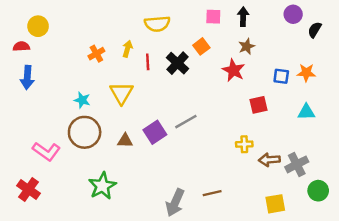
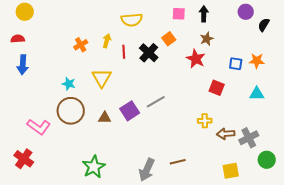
yellow circle: (38, 26) -> (25, 12), moved
red square: (259, 105) -> (217, 88), turned 35
green star: (102, 186) -> (94, 167), moved

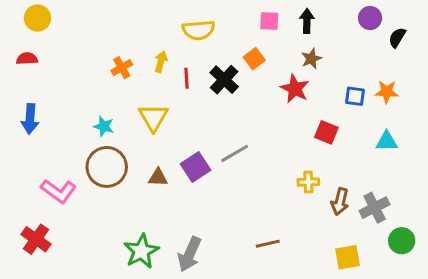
blue arrow: (23, 65) -> (30, 119), moved
brown arrow: (226, 134) -> (340, 202), turned -72
gray arrow: (147, 170) -> (189, 254), moved

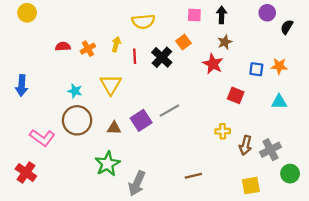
red semicircle: (27, 59) -> (63, 46), moved
green star: (141, 251) -> (107, 164), moved

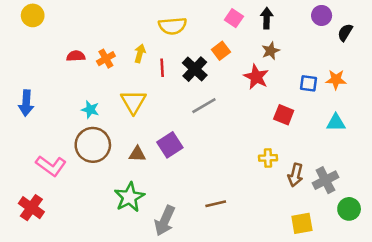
pink square: (194, 15) -> (234, 18), turned 32
gray line: (169, 111) -> (204, 106), moved
brown line: (193, 176) -> (216, 204), moved

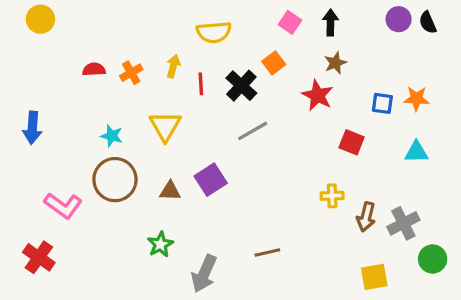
black semicircle: (345, 32) -> (428, 22), moved, turned -54
green star: (129, 197) -> (160, 244), size x0.7

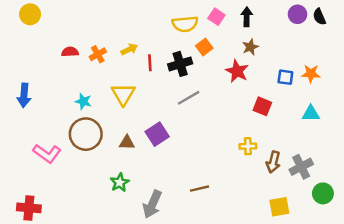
yellow semicircle: (214, 32) -> (185, 24), moved
yellow arrow: (173, 66) -> (129, 49), turned 49
black cross: (241, 86) -> (180, 64), turned 30
red cross: (39, 257) -> (29, 208), moved, turned -30

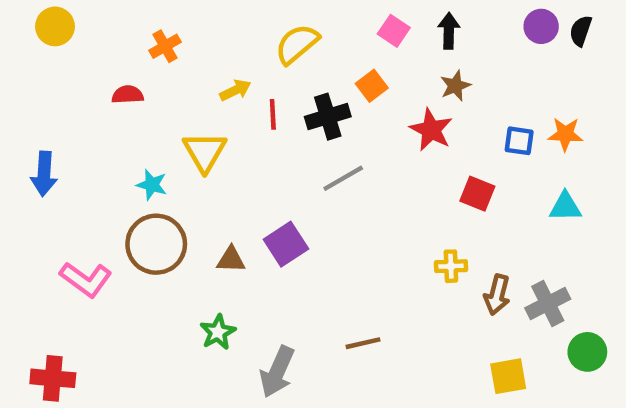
black semicircle: (319, 17) -> (581, 31), turned 42
yellow semicircle: (185, 24) -> (297, 44), moved, turned 145
orange cross: (98, 54) -> (165, 46), moved
yellow triangle: (123, 94) -> (205, 152), moved

